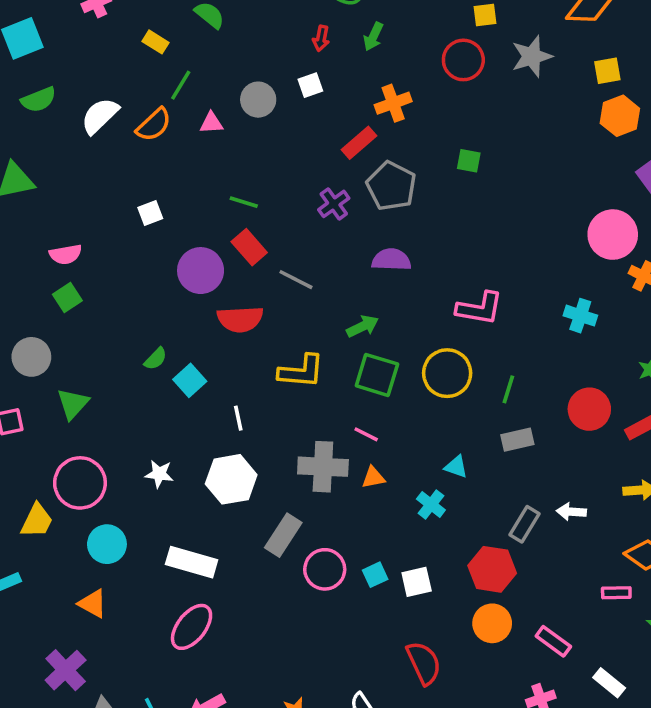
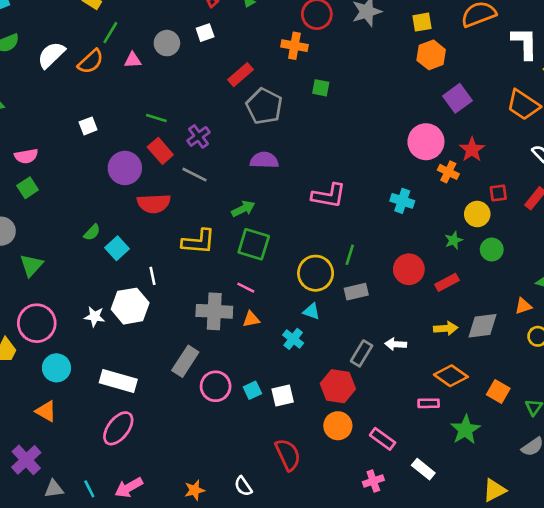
orange cross: (393, 103) -> (294, 46), moved, turned 30
purple cross: (334, 204) -> (198, 136), moved
yellow circle: (447, 373) -> (316, 273), moved
white hexagon: (231, 479) -> (130, 306), moved

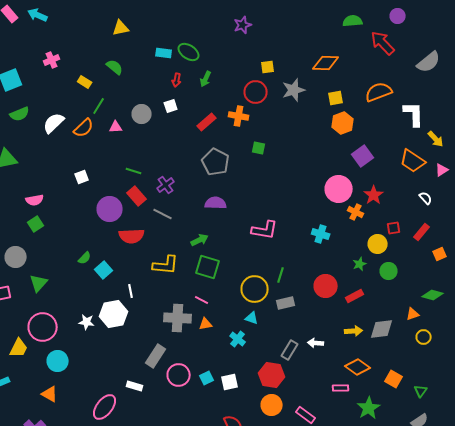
red rectangle: (241, 75) -> (207, 122), moved
white rectangle: (118, 381) -> (135, 386), moved, size x0.6

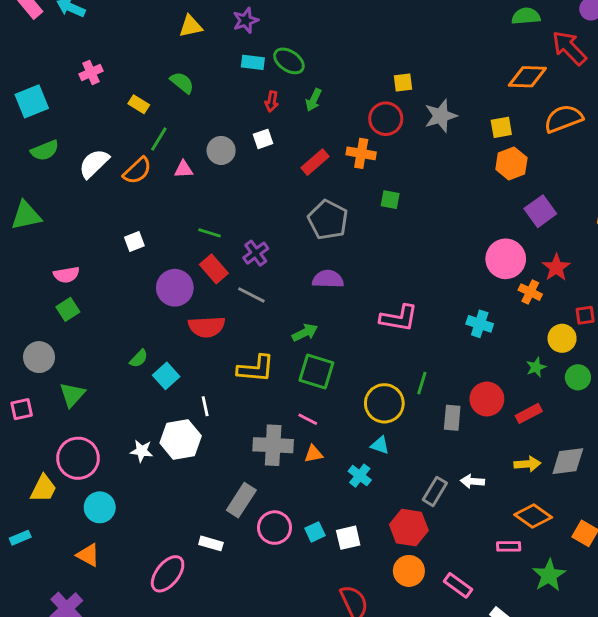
purple star: (243, 25) -> (246, 20), moved
orange diamond: (326, 63) -> (527, 77), moved
gray rectangle: (286, 303) -> (452, 418), moved, turned -72

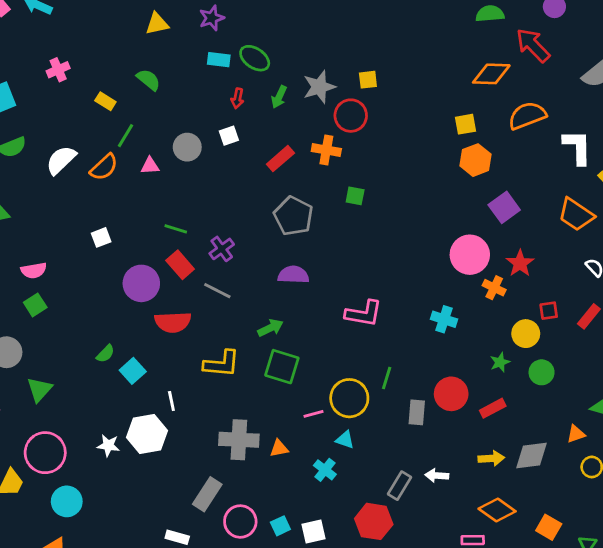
gray star: (441, 116) -> (319, 87), moved
pink line: (308, 419) -> (313, 414), moved, turned -42

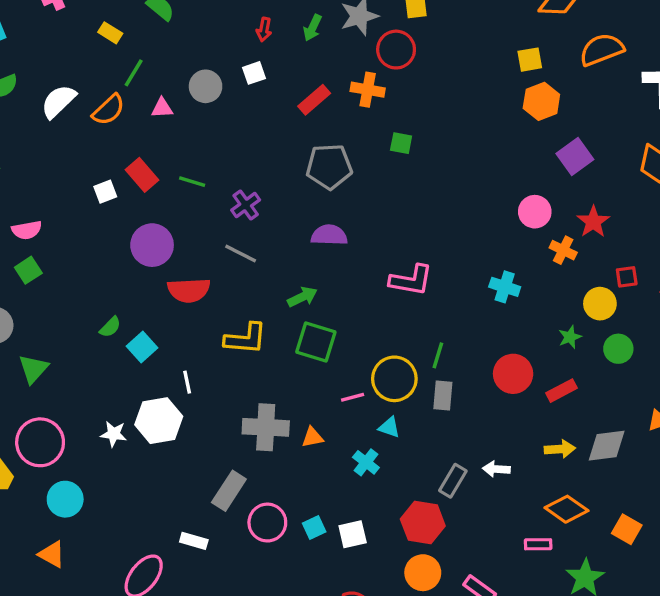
gray pentagon: (293, 216) -> (329, 167), turned -30
pink circle: (470, 255) -> (535, 212), size x0.7
red rectangle: (180, 265) -> (142, 175), moved
gray rectangle: (417, 412) -> (443, 396), moved

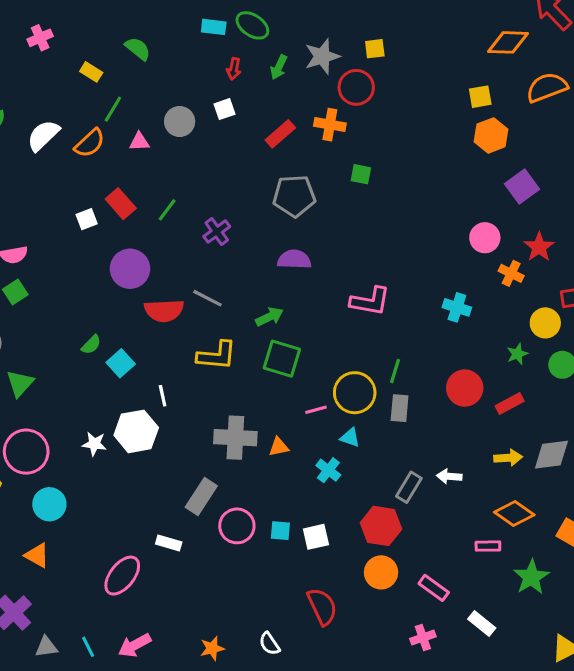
green line: (192, 182) -> (167, 210), turned -70
gray line: (241, 253) -> (207, 298), moved
cyan square: (314, 528) -> (280, 531), turned 30

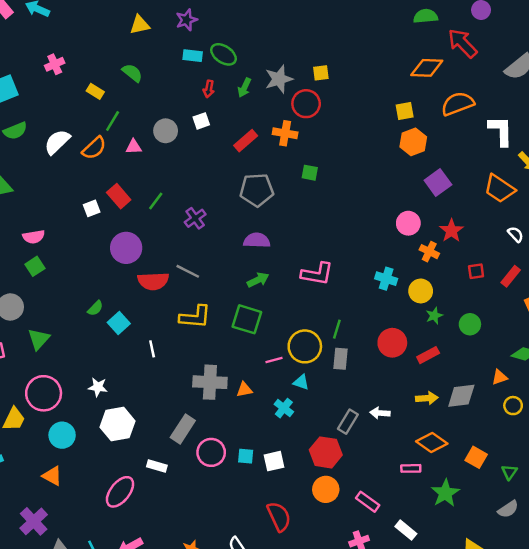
green arrow: (269, 317) -> (258, 280), moved
yellow circle: (545, 323) -> (421, 291), moved
white hexagon: (136, 431) -> (117, 424), moved

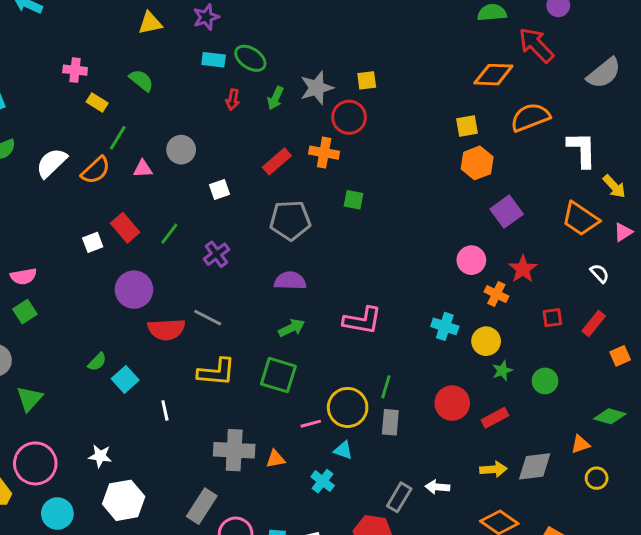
pink cross: (55, 64) -> (75, 70), moved, turned 30
white square: (201, 121) -> (219, 189), moved

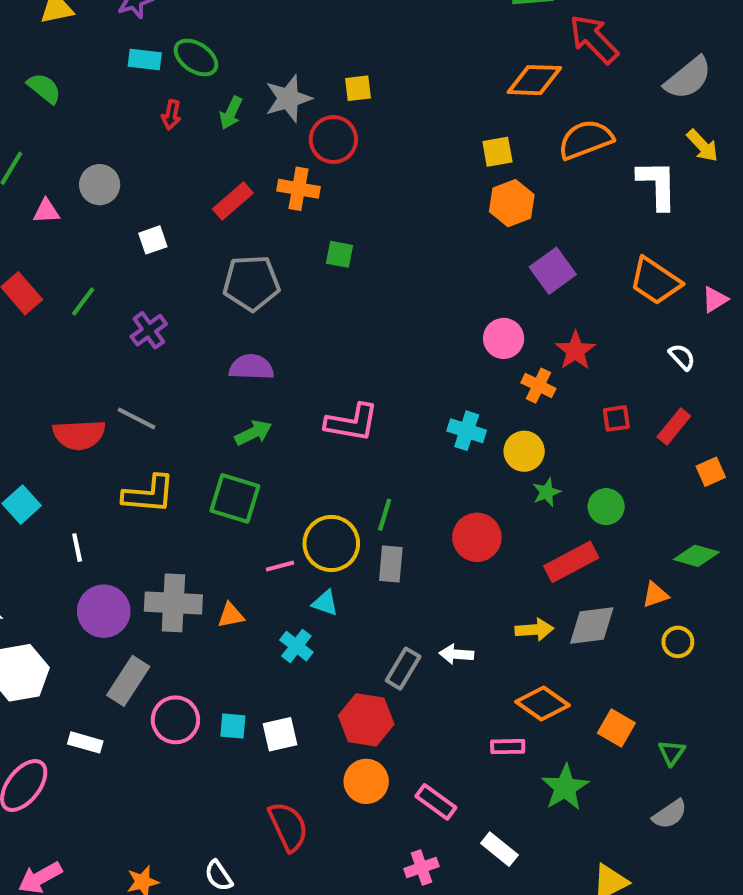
yellow arrow: (614, 186) -> (702, 146), moved
purple circle: (134, 290) -> (104, 611), moved
red rectangle: (495, 418) -> (571, 562), moved, size x1.4

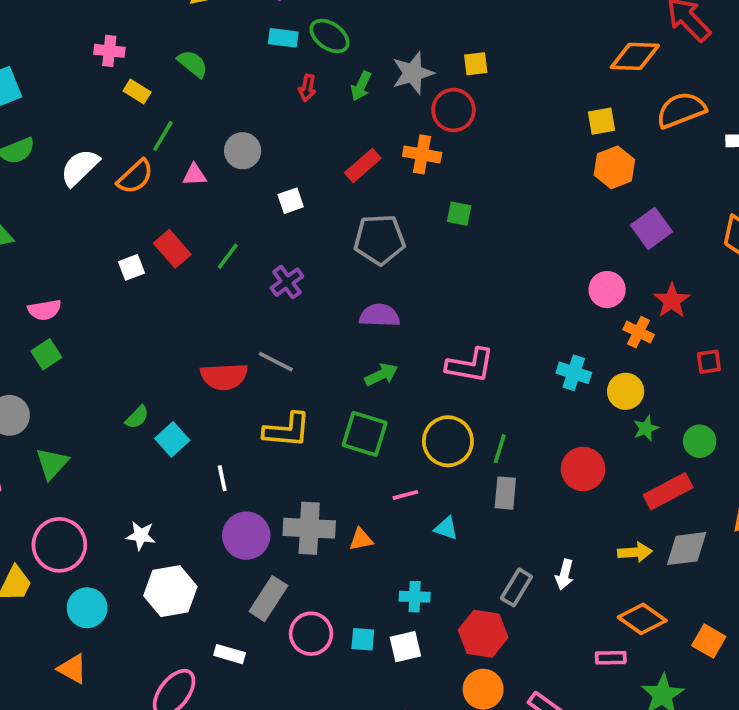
yellow circle: (331, 543) -> (448, 441), moved
cyan cross: (296, 646) -> (415, 597), moved, turned -36
white arrow: (456, 654) -> (565, 574), turned -80

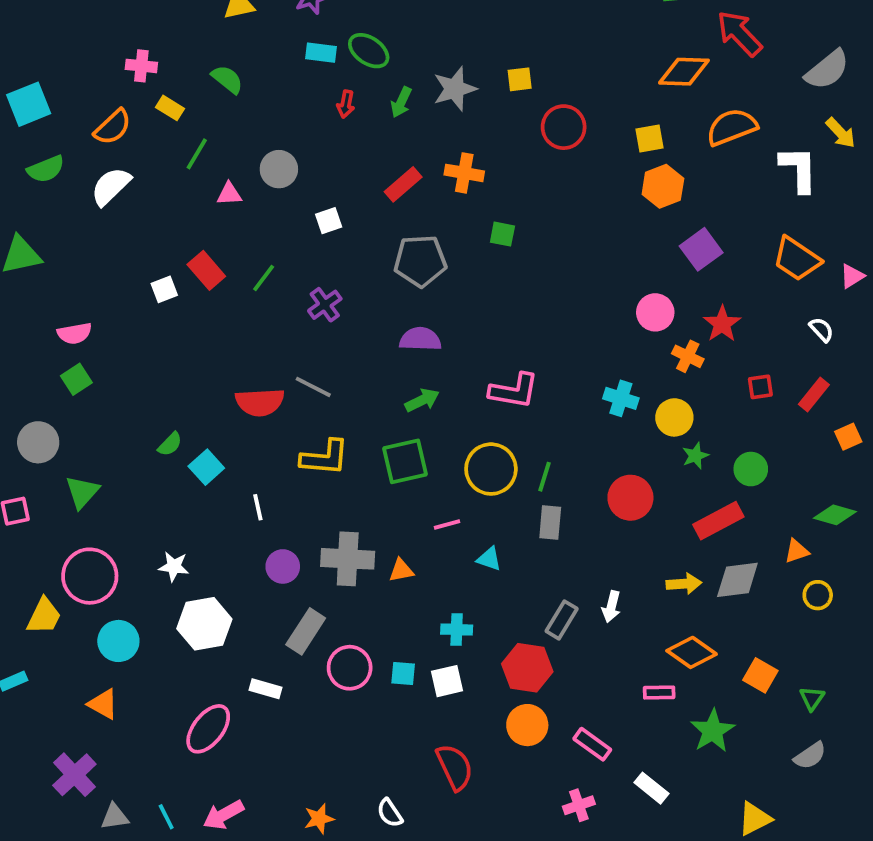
red circle: (453, 110) -> (564, 127), moved
orange semicircle: (135, 177) -> (113, 127), moved
green square: (365, 434) -> (405, 461), turned -30
purple circle: (246, 536) -> (283, 566), size x0.7

